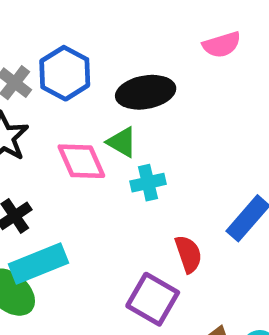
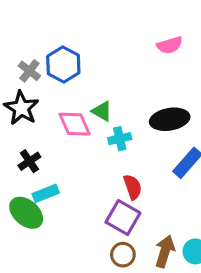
black ellipse: (146, 92) -> (170, 119), moved
red semicircle: (188, 254) -> (133, 187), moved
cyan rectangle: (39, 264) -> (46, 193), size x0.7

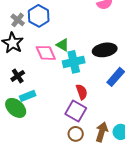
cyan cross: (120, 139) -> (74, 62), size x1.5

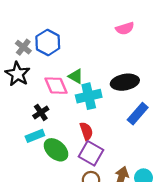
black cross: (18, 76) -> (41, 112), moved
red semicircle: (82, 92) -> (86, 131), moved
green ellipse: (16, 108) -> (56, 150), moved

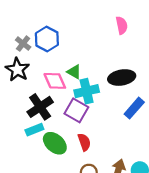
pink semicircle: (125, 28) -> (122, 25), turned -84
black cross: (41, 112) -> (40, 107), size x1.6
red semicircle: (86, 131) -> (84, 142), moved
purple square: (91, 153) -> (76, 110), moved

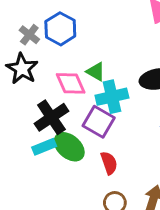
green ellipse: (55, 143) -> (69, 147), moved

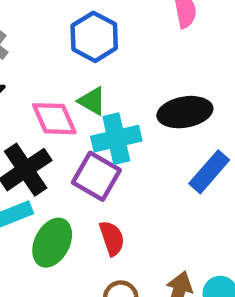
blue hexagon: (60, 29) -> (94, 37), moved
green ellipse: (69, 147) -> (52, 243), moved, turned 76

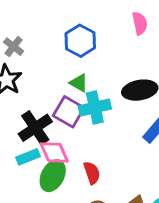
pink diamond: (54, 119) -> (54, 152), moved
purple square: (96, 176) -> (69, 112), moved

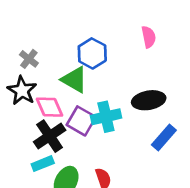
green triangle: (79, 83) -> (74, 80), moved, size x1.5
pink diamond: (54, 152) -> (50, 107), moved

